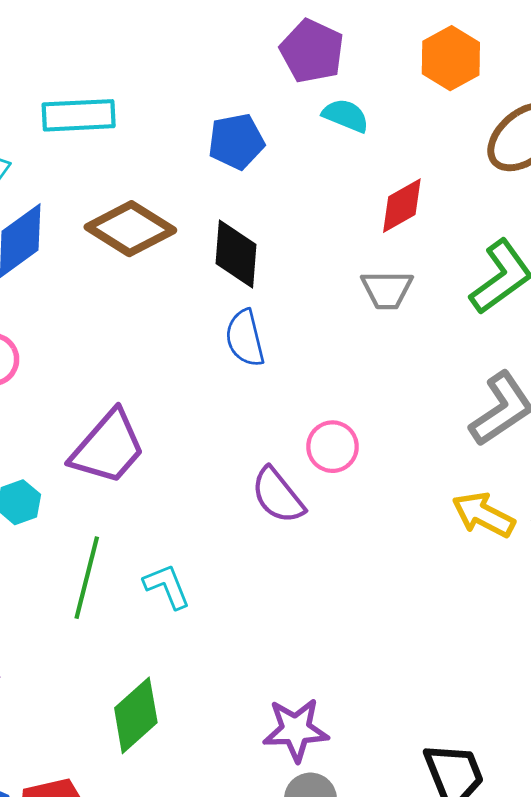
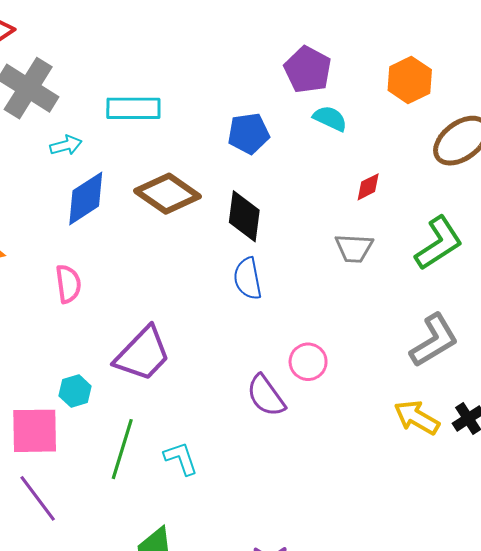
red diamond: (402, 206) -> (368, 187), size x0.7

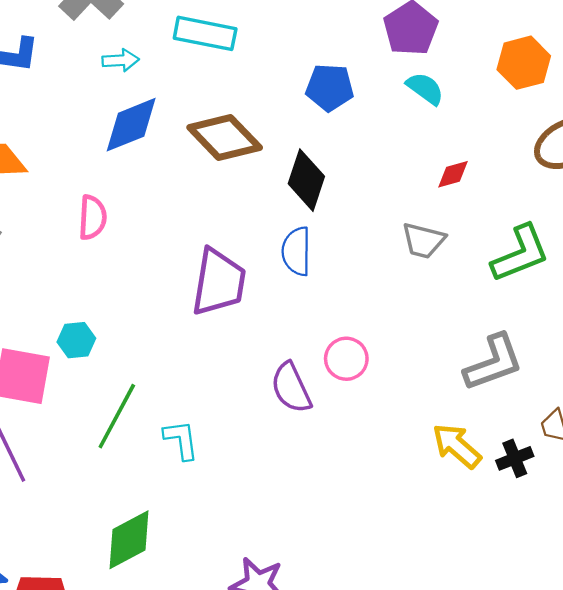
purple trapezoid: (143, 354) -> (219, 282), moved, turned -46

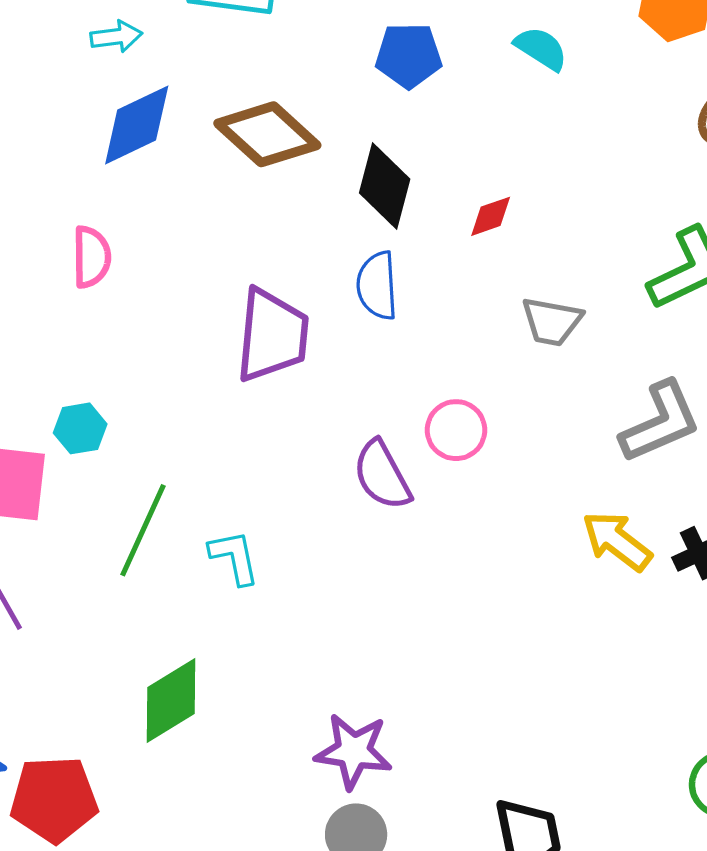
red diamond: (453, 174) -> (491, 216), moved
gray trapezoid: (423, 241) -> (552, 321), moved

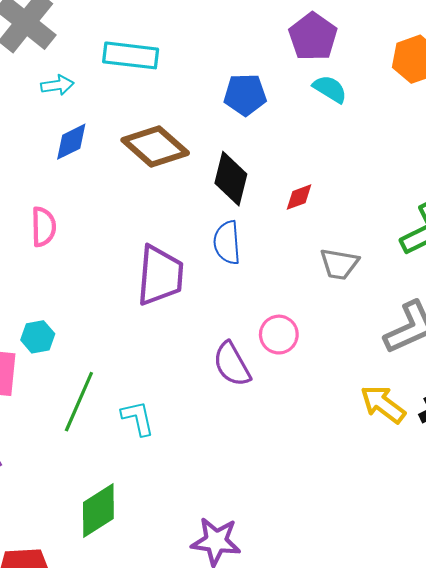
blue diamond: (137, 125) -> (71, 142), size x0.7

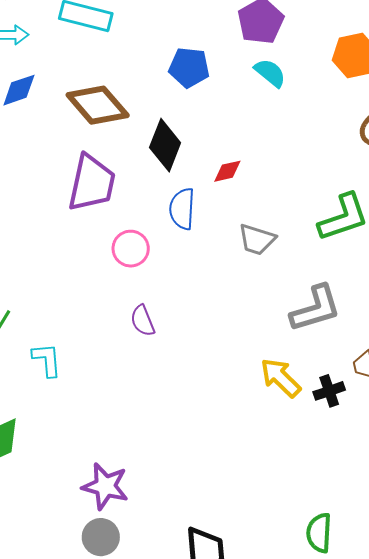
blue semicircle: (227, 243) -> (182, 209), moved
purple trapezoid: (160, 275) -> (92, 183), moved
pink circle: (279, 335) -> (131, 249), moved
purple semicircle: (232, 364) -> (143, 321), size x0.7

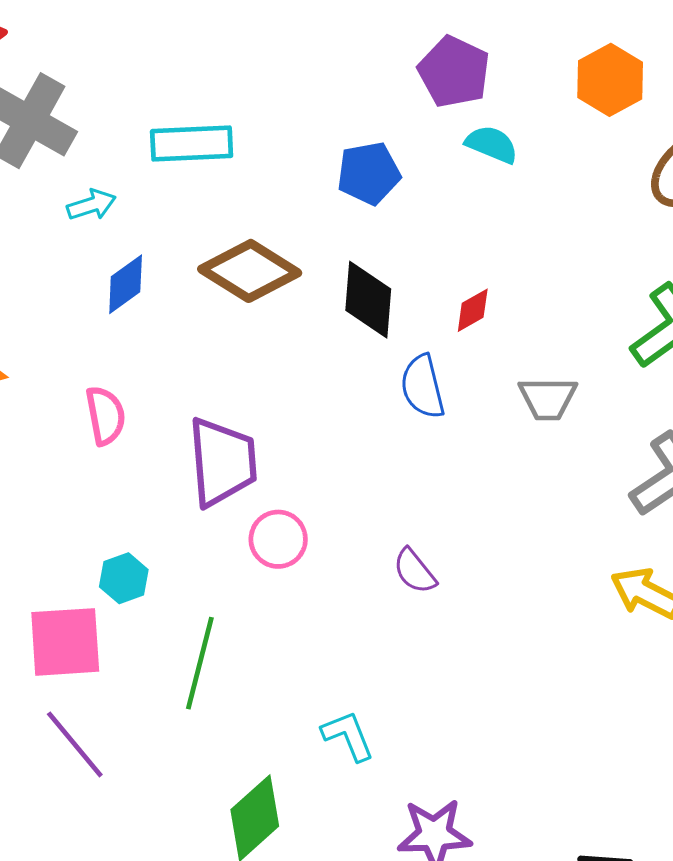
purple trapezoid: (92, 183) -> (222, 462), moved
pink circle: (131, 249) -> (278, 539), moved
cyan L-shape: (47, 360) -> (348, 736), moved

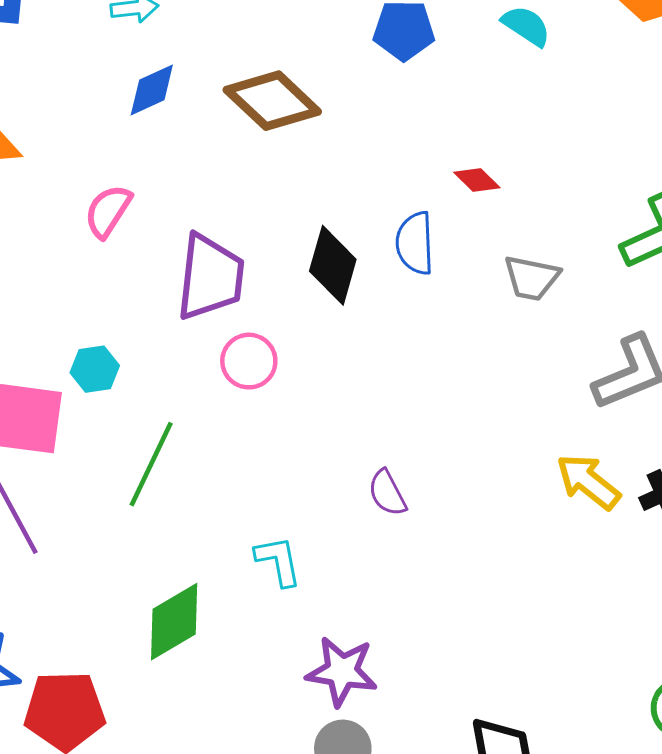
black diamond: (368, 300) -> (333, 265), moved
red diamond: (473, 310) -> (477, 180), turned 63
pink semicircle: (105, 416) -> (108, 211), turned -148
purple semicircle: (415, 571) -> (387, 493), moved

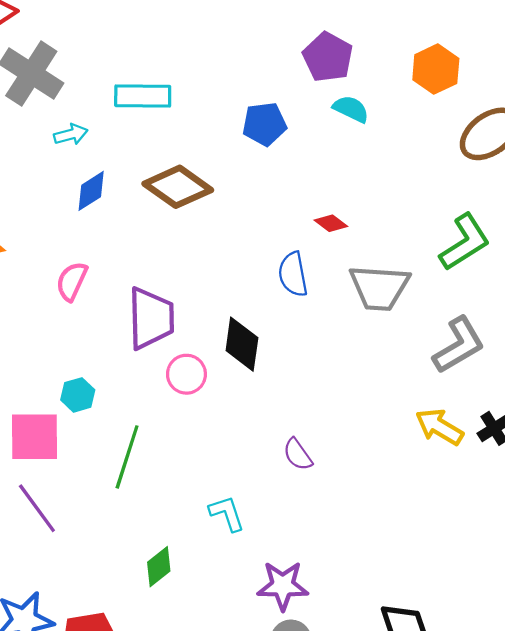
black diamond: (333, 265) -> (242, 344), moved
gray trapezoid: (532, 278) -> (379, 288), size x1.5
green diamond: (174, 622) -> (159, 567), size x0.7

